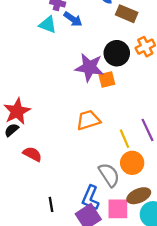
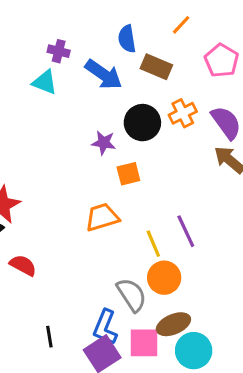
blue arrow: (73, 19) -> (104, 74), moved, size x1.4
purple star: (89, 67) -> (104, 143), size x0.6
orange square: (107, 80) -> (128, 174), moved

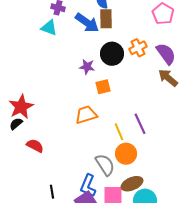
brown rectangle: (156, 67) -> (106, 19), moved, turned 66

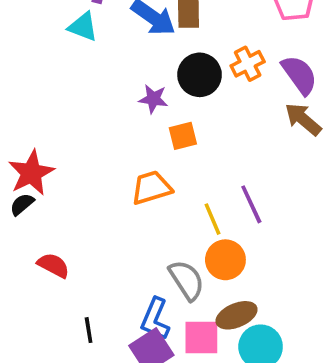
red semicircle: (35, 146) -> (53, 265), moved

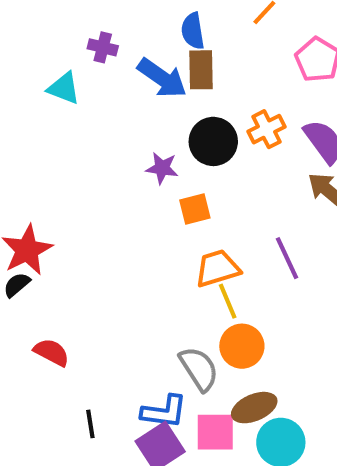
cyan triangle: (83, 27) -> (64, 88), moved
orange trapezoid: (151, 188) -> (217, 268), moved
purple line: (251, 204) -> (287, 258), moved
blue L-shape: (155, 319) -> (164, 412), turned -105

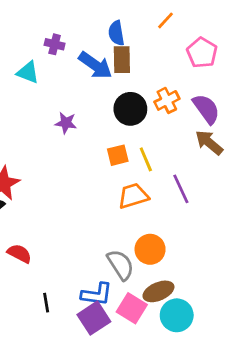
purple star: (162, 168) -> (66, 123), moved
yellow line: (228, 301) -> (146, 159), moved
pink square: (215, 432) -> (132, 308), turned 32

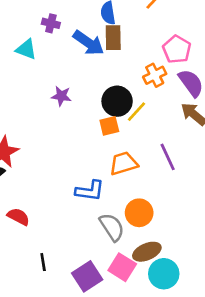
pink pentagon: (202, 53) -> (177, 49), moved
black circle: (130, 109) -> (117, 101), moved
yellow line: (146, 159) -> (137, 112), moved, turned 65
blue L-shape: (97, 294) -> (90, 191), moved

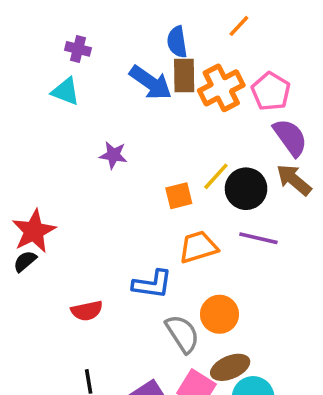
purple cross: (51, 23) -> (78, 49), moved
orange cross: (155, 75) -> (221, 88), moved, size x1.4
black circle: (117, 101) -> (246, 189), moved
purple line: (168, 157) -> (258, 238), turned -52
red semicircle: (18, 217) -> (87, 311), moved, turned 140

